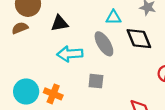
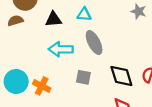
cyan triangle: (113, 17) -> (84, 14), moved
black diamond: (139, 39) -> (121, 76), moved

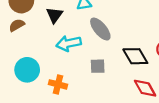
black triangle: (53, 19) -> (54, 15), turned -36
cyan circle: (16, 81) -> (27, 70), moved

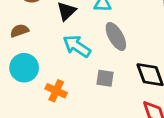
brown semicircle: (17, 25) -> (19, 31), moved
cyan arrow: (69, 43) -> (77, 46), turned 35

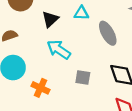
gray ellipse: (116, 36) -> (108, 33), moved

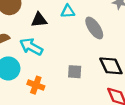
black triangle: (50, 19) -> (39, 20), turned 42
cyan arrow: (59, 50) -> (31, 47), moved

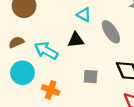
cyan triangle: (68, 11) -> (84, 15), turned 32
black triangle: (39, 20) -> (76, 40), moved

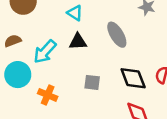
cyan triangle: (84, 15) -> (75, 13), moved
cyan arrow: (46, 51) -> (45, 52), turned -80

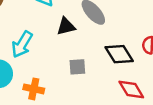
black triangle: (78, 42) -> (66, 26), moved

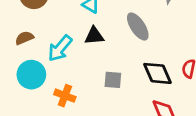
black triangle: (66, 26) -> (94, 36), moved

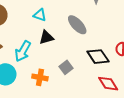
gray square: (113, 80) -> (66, 67), turned -32
orange cross: (65, 96) -> (40, 77), moved

